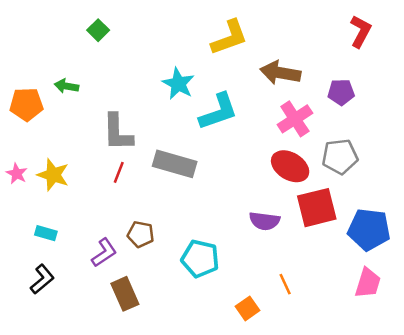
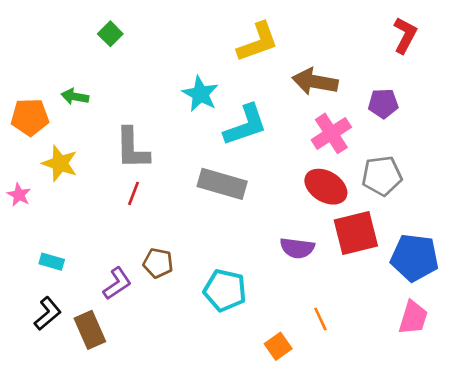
gray rectangle: (175, 164) -> (222, 184), moved
yellow star: (53, 175) -> (60, 163), moved
brown rectangle: (125, 294) -> (90, 330), moved

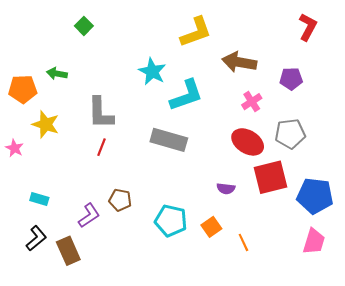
pink cross: (331, 133) -> (252, 102), size x0.7
purple semicircle: (297, 248) -> (226, 189), size x0.7
orange square: (278, 346) -> (211, 227), moved

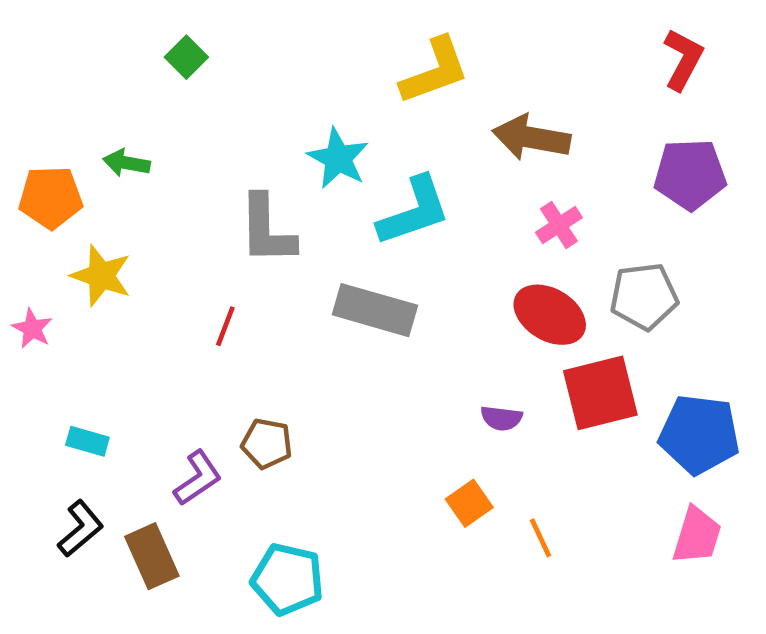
purple pentagon: (291, 79) -> (690, 174), moved, size x1.4
gray L-shape: (100, 113) -> (267, 230), moved
cyan pentagon: (171, 221) -> (288, 579), moved

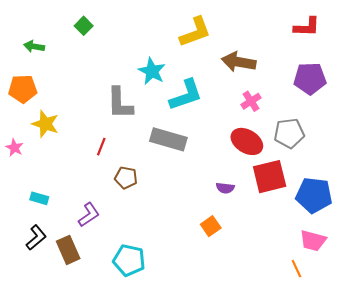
red L-shape: (683, 59) -> (307, 27), turned 64
green arrow: (127, 163) -> (34, 46), moved
brown pentagon: (267, 444) -> (126, 178), moved
pink trapezoid: (697, 536) -> (313, 241), turned 88
orange line: (541, 538) -> (296, 269), moved

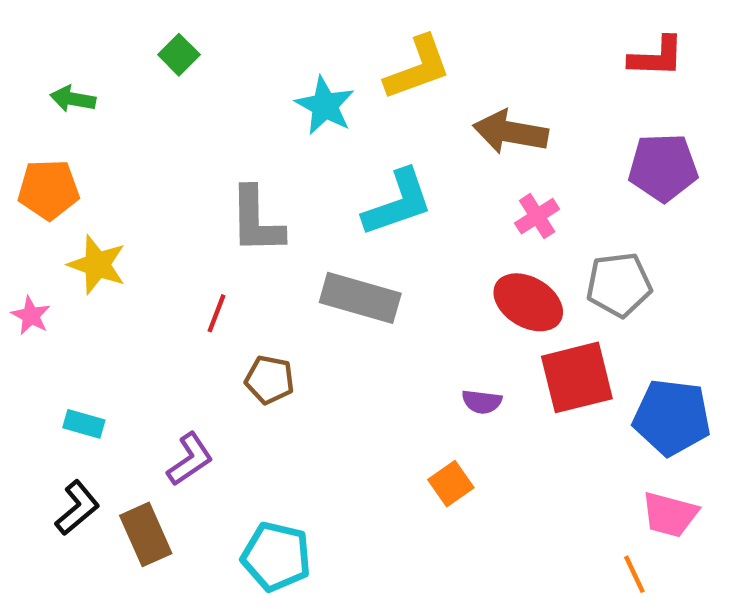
cyan star: (152, 71) -> (325, 106), moved

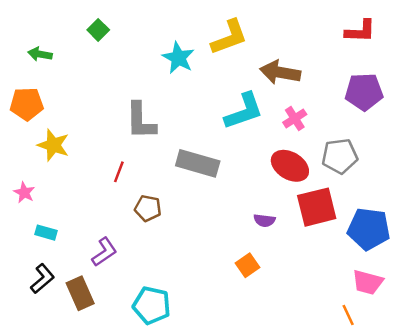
cyan L-shape: (398, 203) -> (244, 111), moved
pink star: (31, 316) -> (24, 192), moved

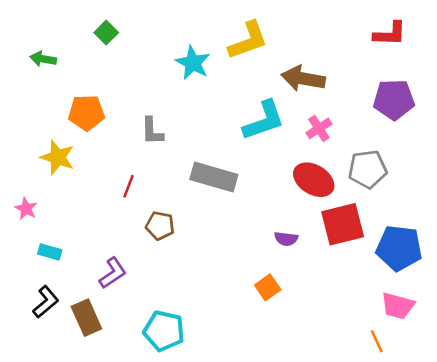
orange pentagon: (27, 104) -> (86, 113), moved
gray L-shape: (141, 121) -> (152, 131), size x0.7

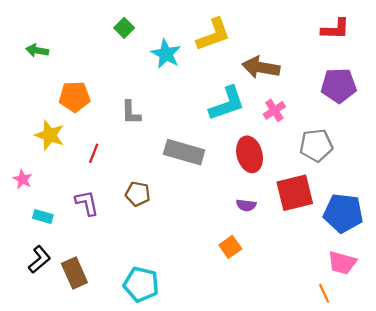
green square: (106, 33) -> (124, 28), moved
red ellipse: (314, 180) -> (250, 154), moved, turned 44
red line: (128, 186) -> (94, 153), moved
purple L-shape: (113, 273) -> (87, 203), moved, turned -68

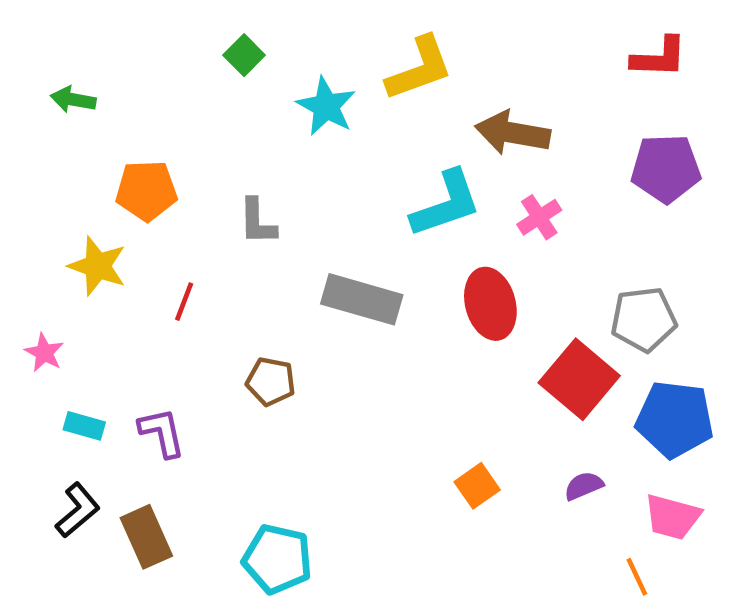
gray pentagon: (316, 145) -> (644, 319), moved
red square: (295, 193) -> (579, 379), turned -36
purple L-shape: (87, 203) -> (162, 433), moved
purple semicircle: (246, 205) -> (584, 486), moved, turned 150
orange square: (230, 247) -> (477, 486), moved

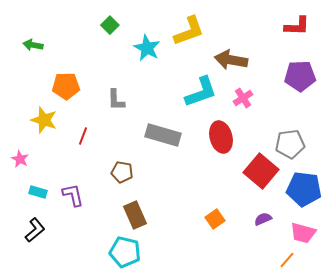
brown rectangle: (146, 537) -> (135, 215), moved
orange line: (637, 577) -> (287, 260), turned 66

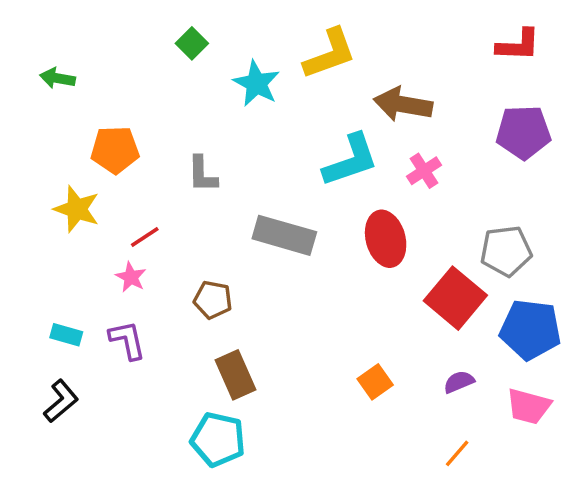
red line: (83, 136) -> (145, 237), turned 36
pink star: (20, 159) -> (131, 277), moved
orange line: (287, 260) -> (457, 453), moved

